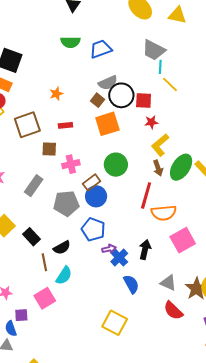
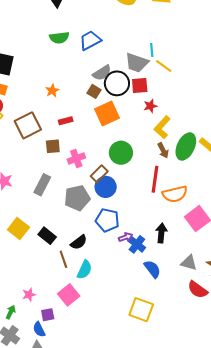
gray trapezoid: (154, 50) -> (137, 63), moved

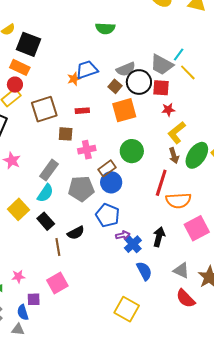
green semicircle: (59, 38) -> (105, 28), moved
blue trapezoid: (90, 40) -> (87, 70), moved
cyan line: (152, 50) -> (179, 55), turned 32
cyan semicircle: (85, 270) -> (45, 193), moved

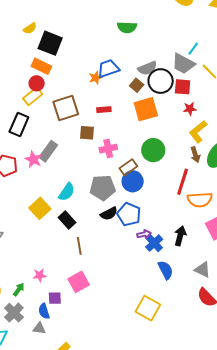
cyan line: (179, 55) -> (193, 49), moved
gray rectangle: (49, 170) -> (48, 151), moved
black semicircle: (76, 233) -> (109, 214), moved

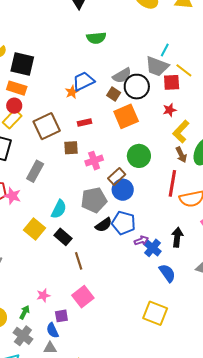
red square: (183, 87) -> (172, 82), moved
pink star: (33, 159) -> (12, 196), moved

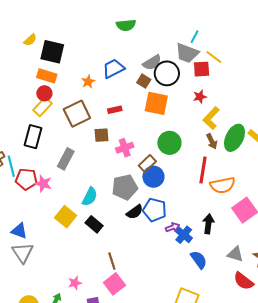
orange star: (72, 92) -> (88, 82), moved
orange square: (126, 116) -> (156, 103), turned 35
brown line: (79, 261) -> (112, 261), moved

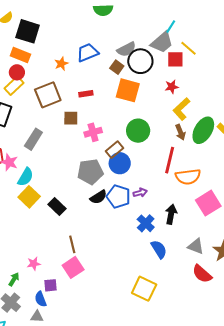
gray trapezoid: (187, 53) -> (162, 42), turned -65
cyan semicircle: (90, 197) -> (26, 177), moved
purple arrow: (172, 227) -> (140, 193), moved

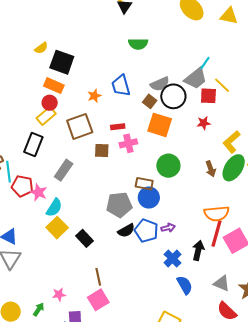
blue trapezoid: (88, 52) -> (121, 86), turned -85
yellow L-shape: (181, 109) -> (231, 142), moved
pink cross: (93, 132) -> (128, 143), moved
brown rectangle: (115, 150) -> (144, 184), turned 48
red line: (170, 160) -> (216, 234), moved

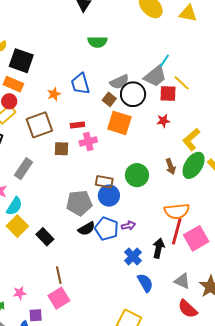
green circle: (168, 166) -> (137, 175), moved

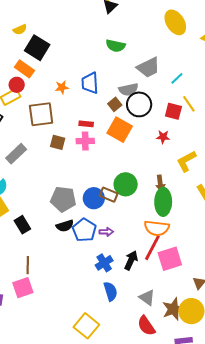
gray trapezoid: (155, 76) -> (148, 67), moved
red rectangle: (77, 125) -> (86, 124), moved
green ellipse: (194, 165) -> (163, 202), moved, turned -44
brown rectangle: (104, 182) -> (109, 195), moved

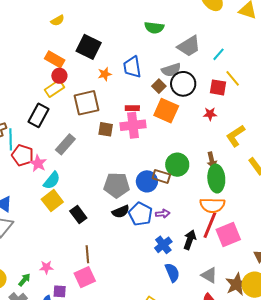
black square: (37, 48) -> (89, 47), moved
orange rectangle: (24, 69) -> (55, 59), moved
pink cross: (85, 141) -> (133, 125), size x1.4

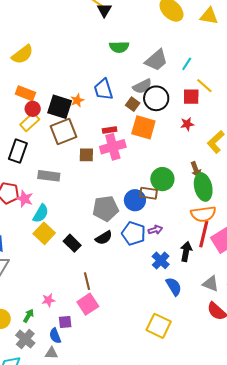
yellow semicircle: (57, 20) -> (22, 54), size x1.6
black square: (89, 47) -> (60, 107), moved
gray rectangle: (65, 144) -> (49, 176), turned 65
black semicircle: (121, 212) -> (104, 238), moved

